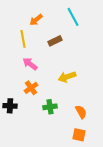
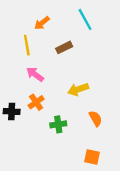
black cross: (10, 106) -> (12, 112), moved
orange semicircle: (81, 112) -> (96, 119), moved

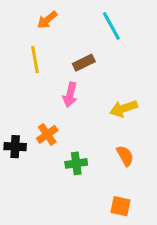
orange arrow: (42, 23) -> (47, 20), moved
pink arrow: (35, 74) -> (70, 95), moved, turned -114
yellow arrow: (78, 89) -> (124, 108), moved

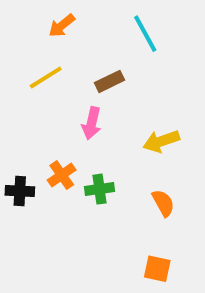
yellow line: (35, 60) -> (46, 77), turned 68
green cross: (76, 163) -> (100, 189), moved

